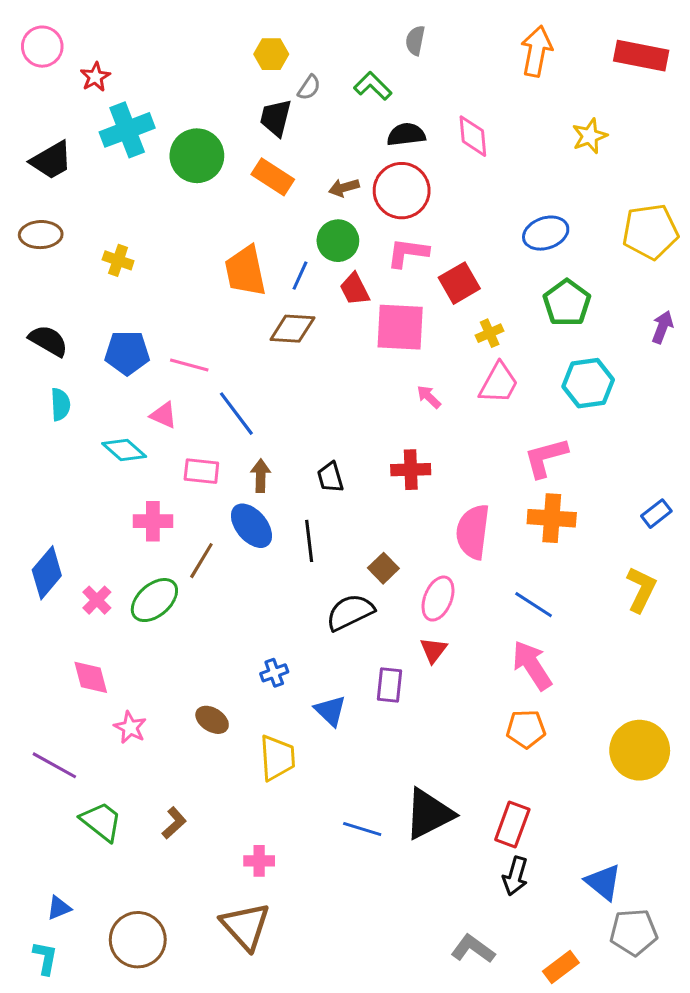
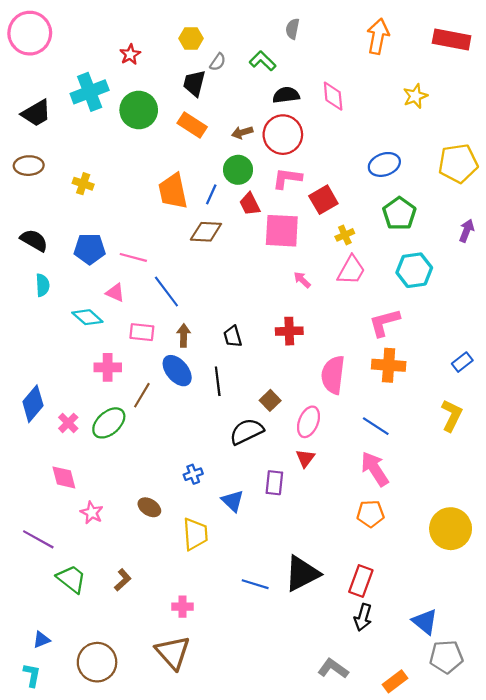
pink circle: (42, 47) -> (30, 33), size x1.5
red star: (95, 77) -> (130, 54), moved

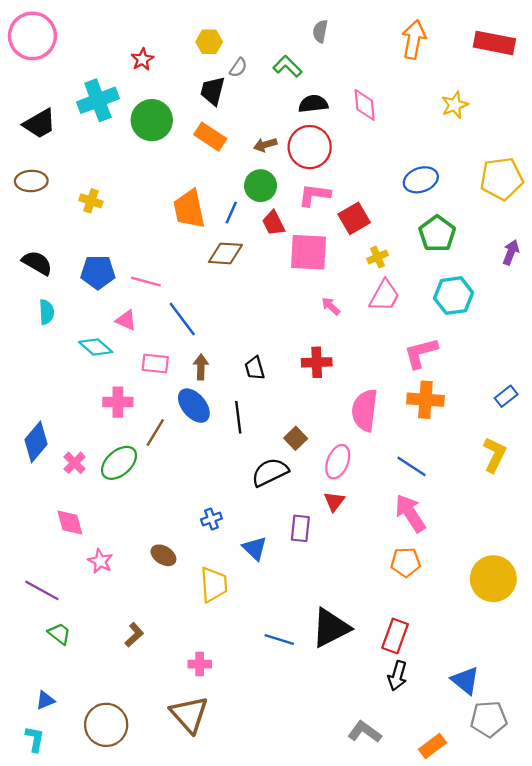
green trapezoid: (71, 579) -> (59, 634), moved, size x0.7

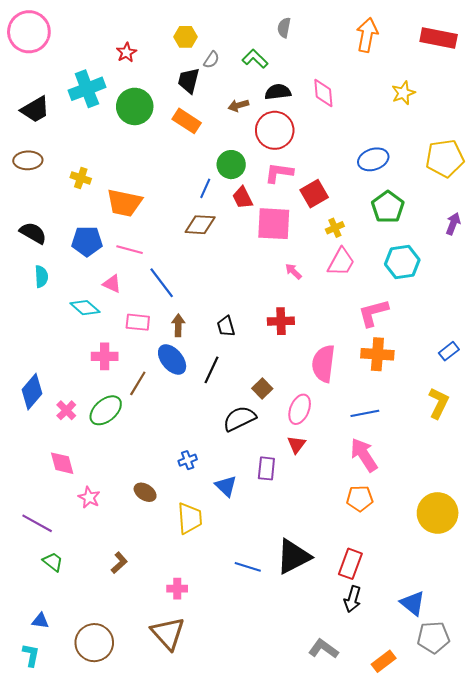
brown arrow: (265, 145) -> (238, 105), moved
orange trapezoid: (189, 209) -> (124, 203), moved, turned -66
black line: (238, 417) -> (211, 370), turned 32
blue line: (411, 466) -> (365, 413), turned -44
blue triangle: (45, 700) -> (40, 621), turned 30

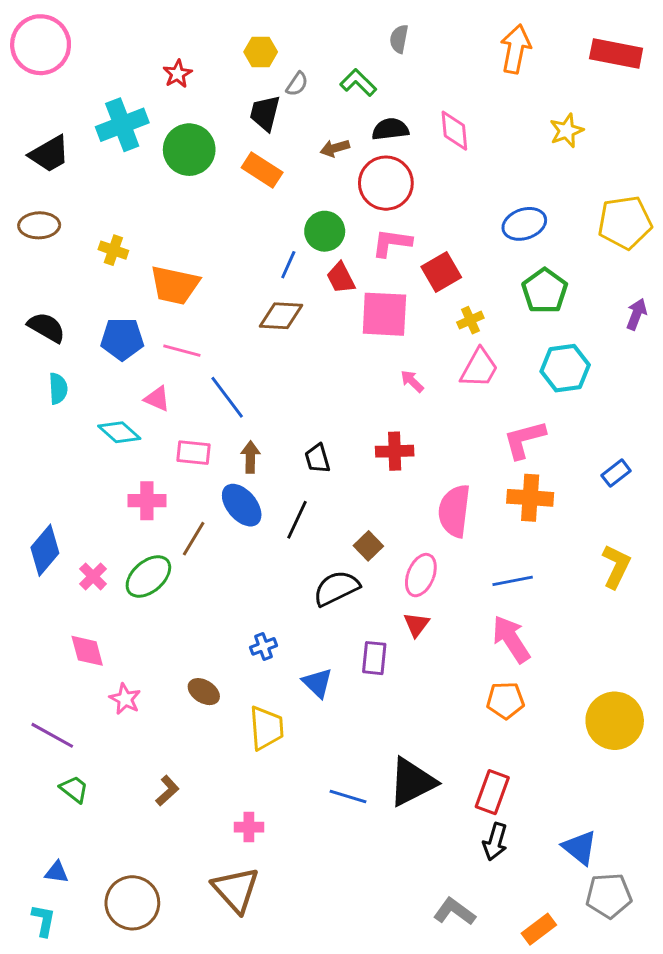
blue rectangle: (449, 351) -> (616, 473), moved

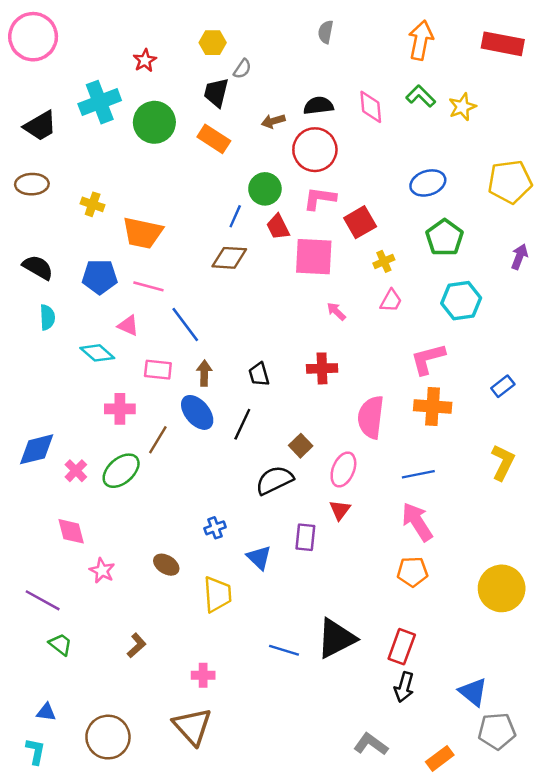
green L-shape: (358, 83) -> (421, 96), moved
pink trapezoid: (479, 368) -> (391, 301), size x0.7
blue diamond: (45, 550) -> (37, 449), turned 36

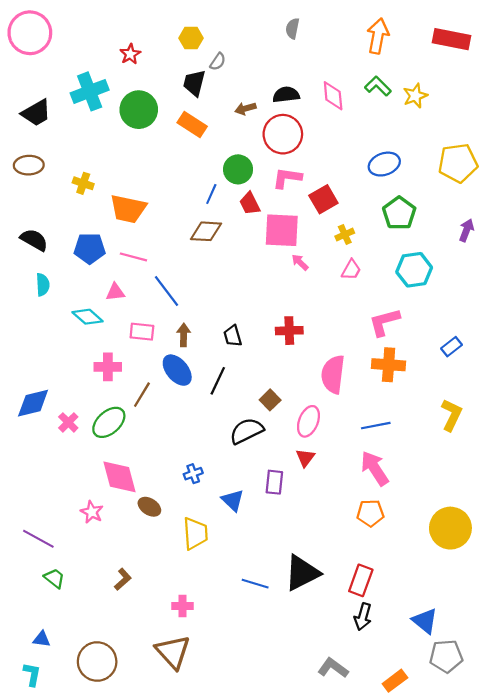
pink arrow: (336, 311) -> (300, 262), moved
pink triangle: (128, 326) -> (115, 292), turned -30
pink diamond: (71, 531) -> (120, 477), moved, size x1.4

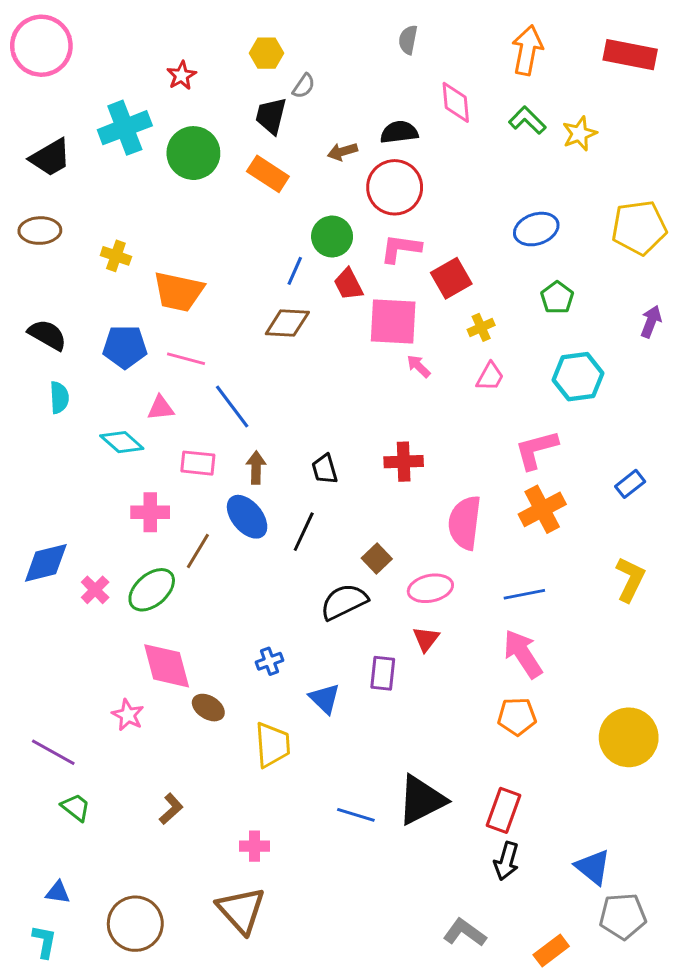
pink diamond: (333, 96) -> (456, 102), moved
green pentagon: (399, 213) -> (557, 298), size x0.7
orange cross: (389, 365) -> (542, 509), turned -32
pink ellipse: (308, 421) -> (430, 588), turned 56

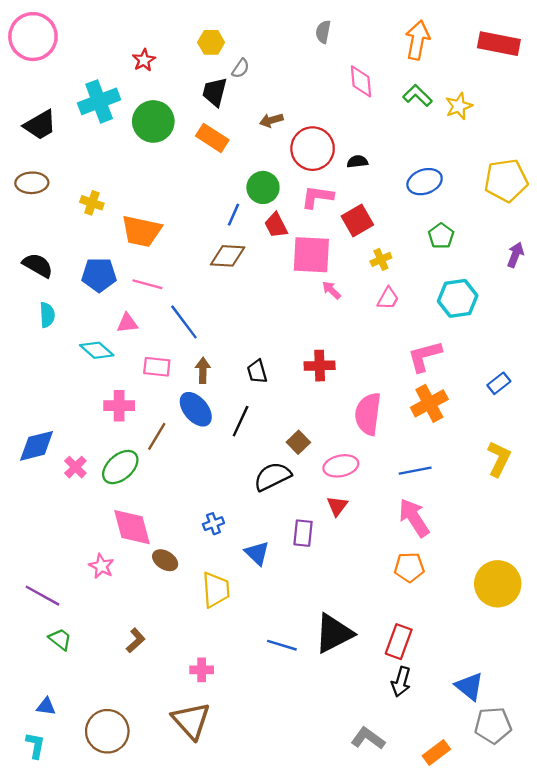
black semicircle: (399, 132) -> (357, 162), moved, size x0.7

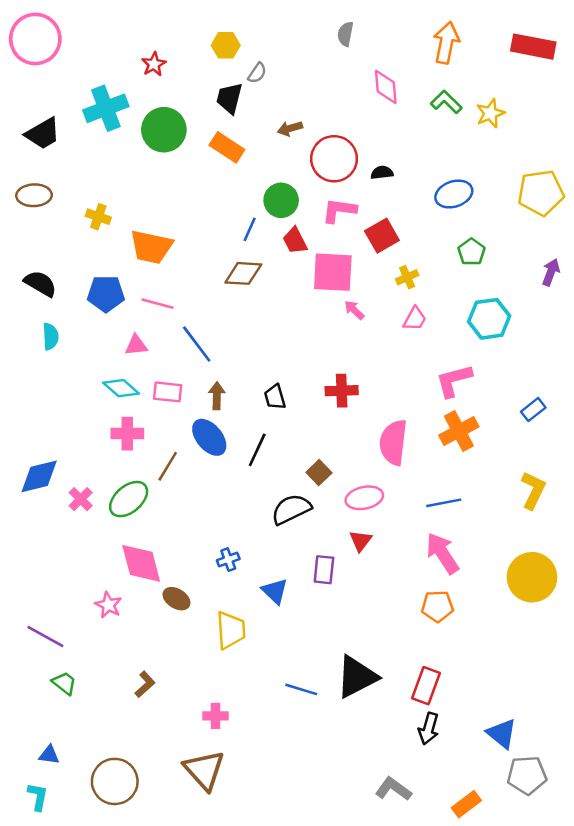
cyan diamond: (97, 350) -> (121, 388), moved
yellow circle: (498, 584) -> (532, 577), moved

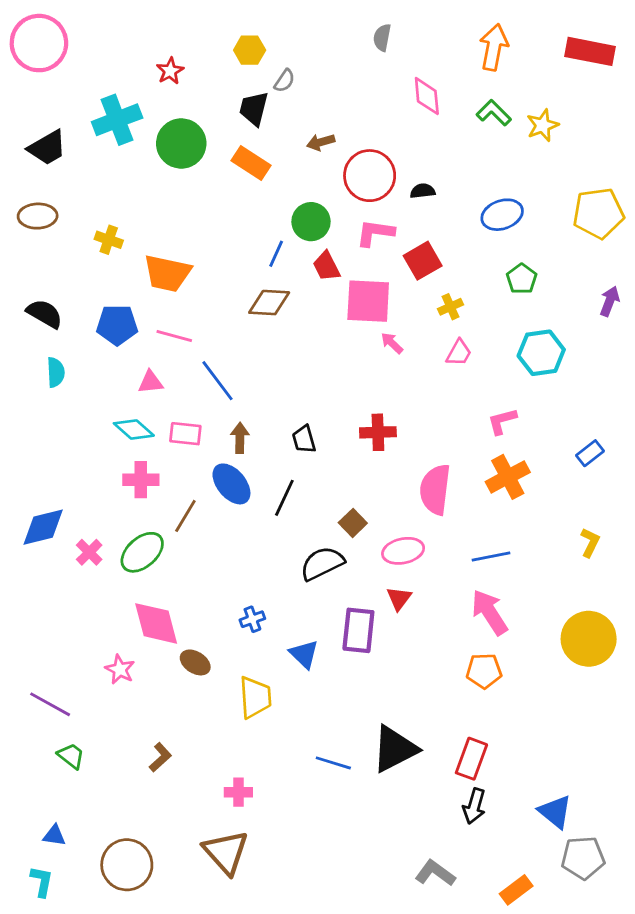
pink L-shape: (454, 381) -> (502, 421), size x0.7
yellow L-shape: (533, 490) -> (590, 542), size x0.7
purple rectangle: (324, 570) -> (358, 630), size x1.4

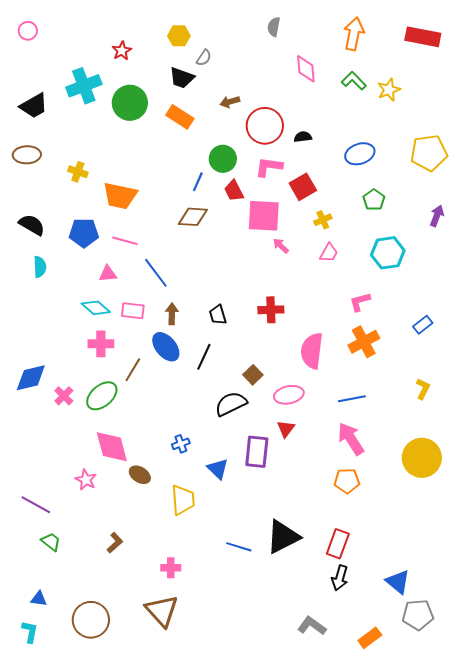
pink circle: (39, 43) -> (28, 31), size x0.5
black trapezoid: (254, 109) -> (182, 78), turned -84

